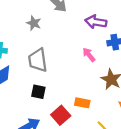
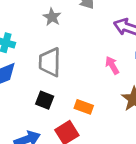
orange rectangle: (82, 103) -> (84, 107), moved

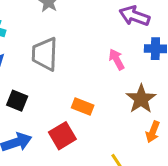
black square: (45, 100) -> (17, 101), moved

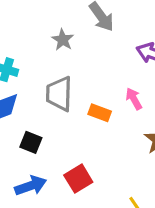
orange rectangle: (83, 106) -> (100, 113), moved

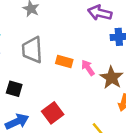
pink arrow: (134, 99) -> (88, 68), moved

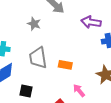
pink arrow: (88, 68) -> (79, 90), moved

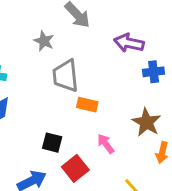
gray trapezoid: (38, 58) -> (66, 76), moved
black square: (26, 91) -> (52, 143), moved

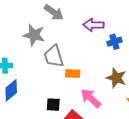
gray star: (44, 41) -> (34, 35), size x1.5
pink arrow: (106, 144) -> (91, 98), size x1.5

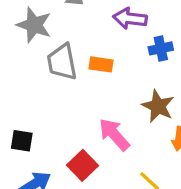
orange rectangle: (73, 73) -> (101, 64), moved
black square: (53, 105) -> (22, 141), moved

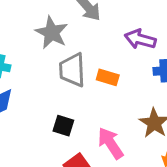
black square: (22, 141) -> (63, 126), moved

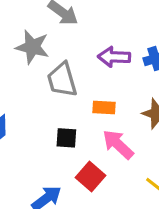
purple arrow: (140, 39) -> (114, 57), moved
orange rectangle: (108, 77) -> (104, 107), moved

